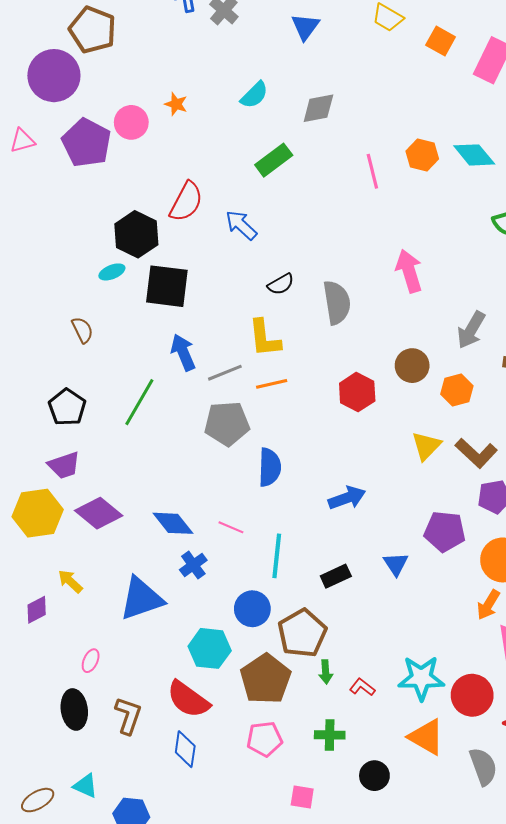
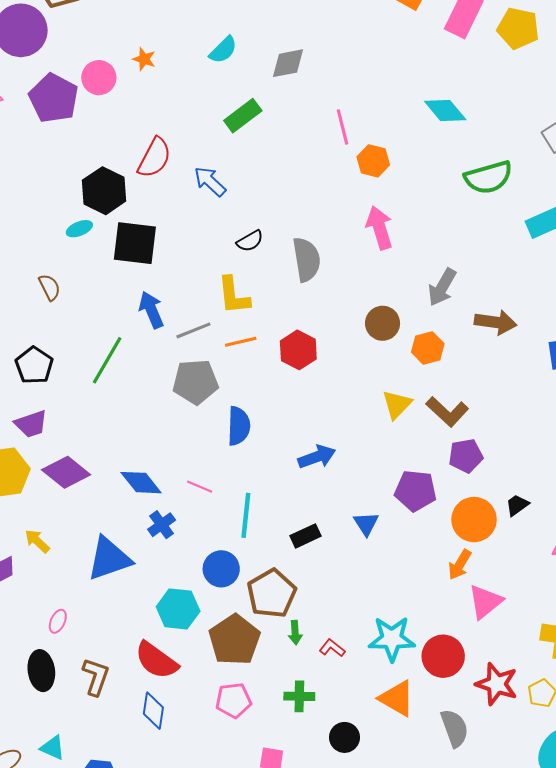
orange hexagon: (422, 155) -> (373, 161), moved
red hexagon: (357, 392) -> (298, 350), moved

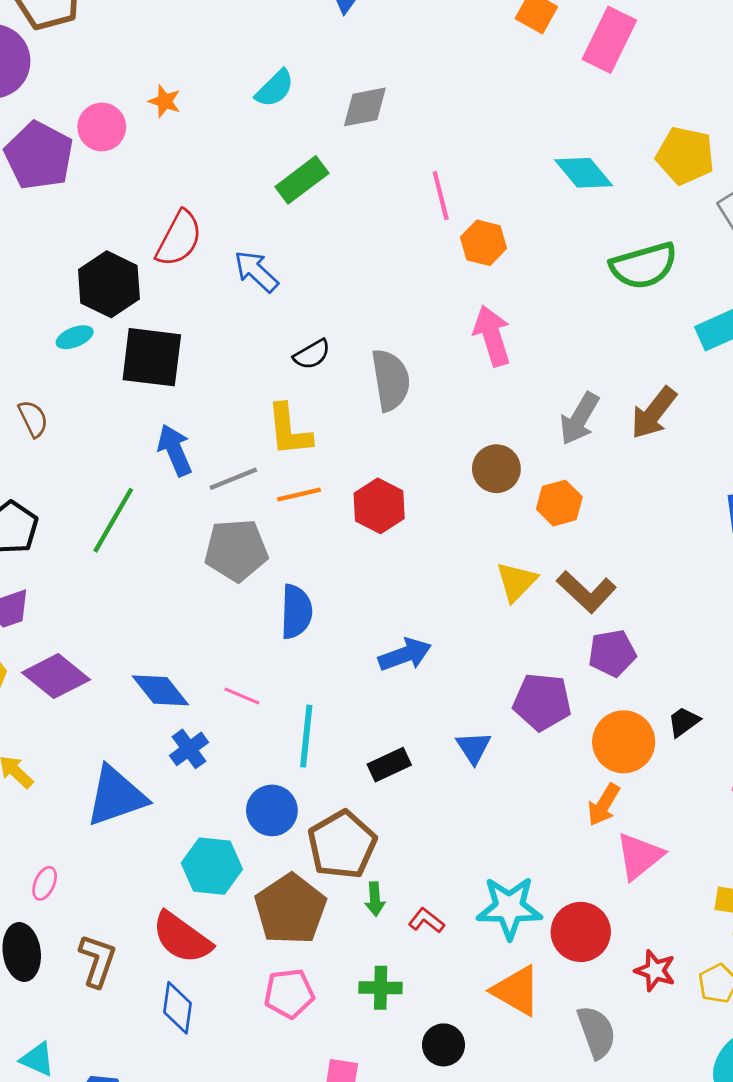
yellow pentagon: (518, 28) -> (685, 156), moved
brown arrow: (496, 322) -> (654, 413), moved, turned 120
red star: (497, 684) -> (655, 971), size x0.7

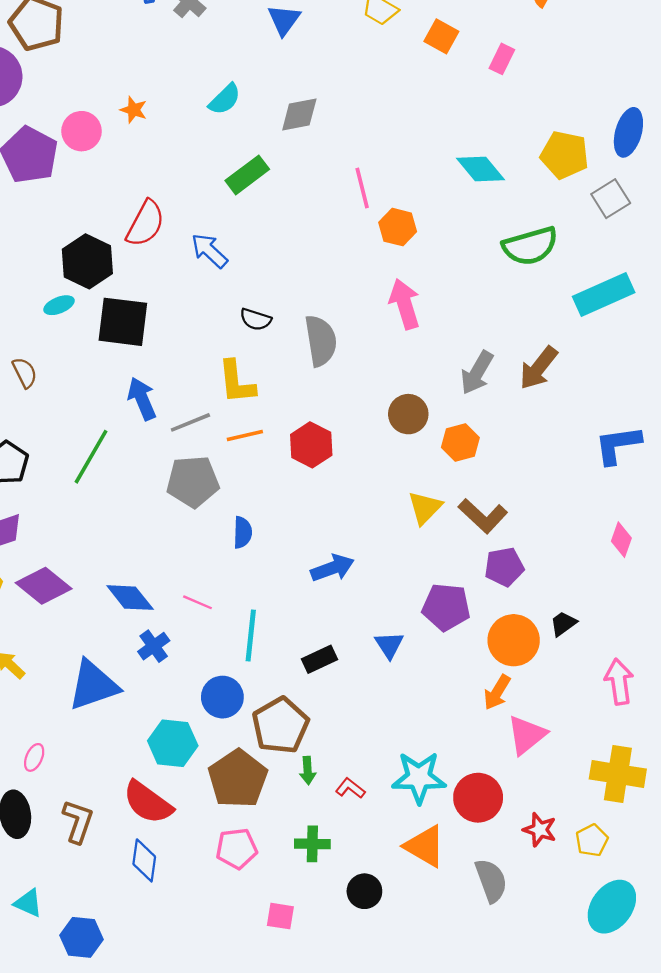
pink rectangle: (609, 40) -> (502, 59), size x0.6
black semicircle: (312, 354) -> (256, 319), turned 48
blue semicircle: (296, 612) -> (243, 532), size x0.7

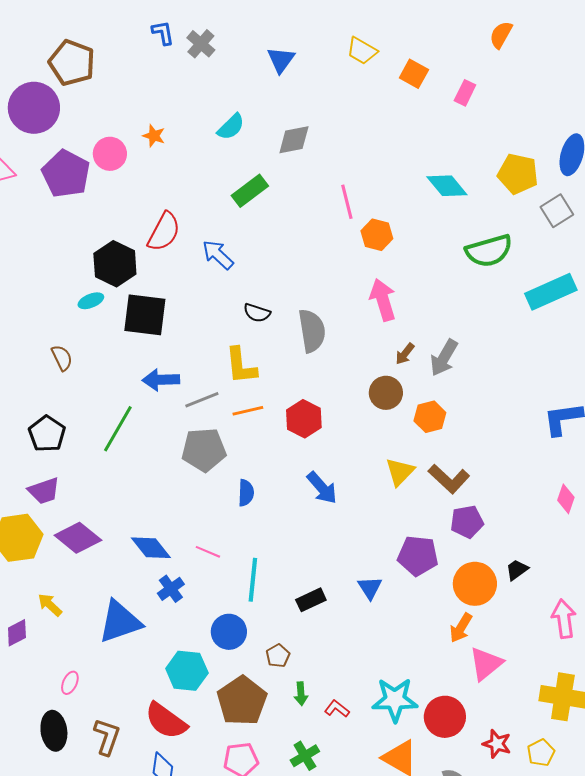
brown arrow: (538, 368) -> (405, 354), moved, size x0.6
blue arrow: (142, 399) -> (161, 380), turned -69
blue arrow: (332, 568) -> (322, 488), moved, turned 69
brown pentagon: (280, 725) -> (278, 656), size x0.5
green cross: (312, 844) -> (305, 756), turned -32

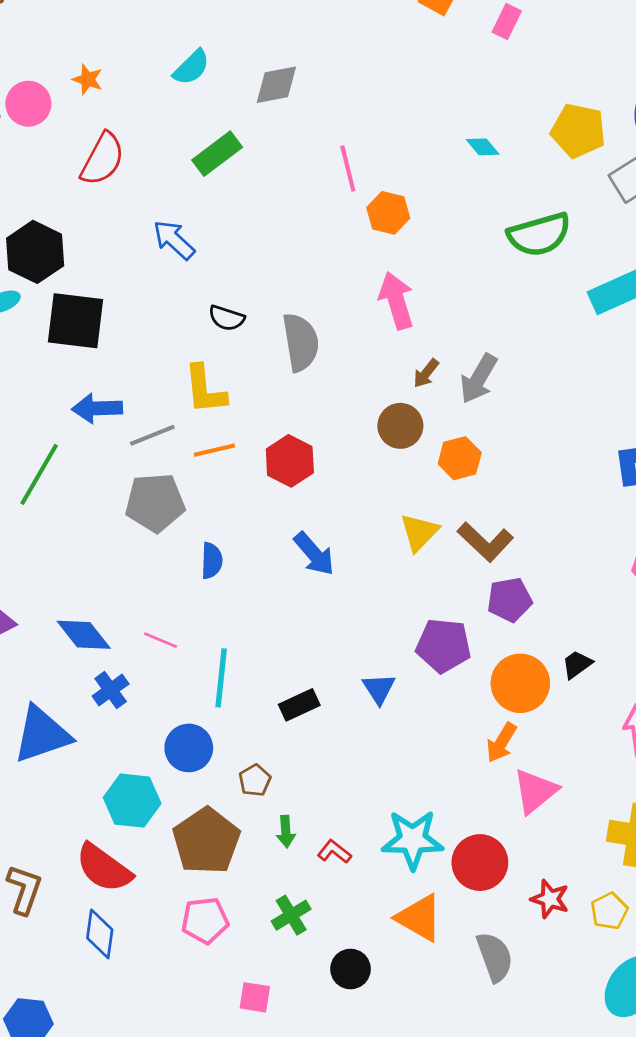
cyan diamond: (447, 186) -> (483, 147), size x0.6
red semicircle: (164, 232) -> (103, 159), moved

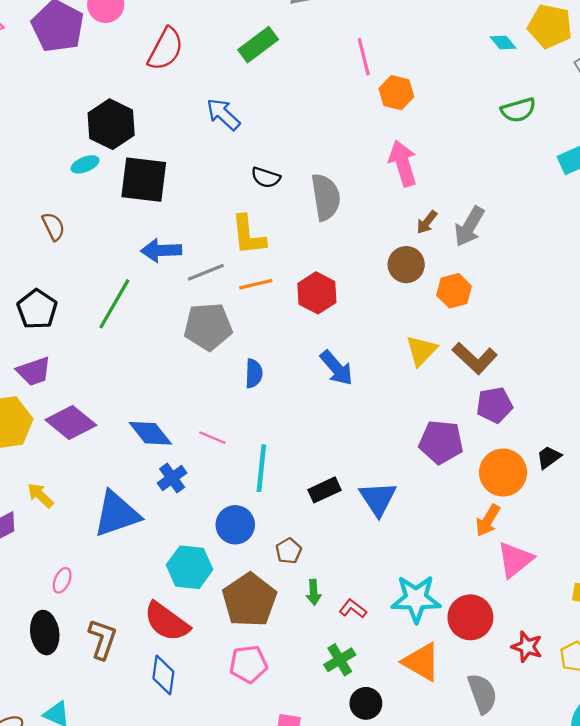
cyan diamond: (483, 147) -> (503, 42), moved
green semicircle: (539, 234) -> (518, 110), size x0.7
blue triangle: (379, 689) -> (378, 499), moved, size x1.4
green cross: (291, 915) -> (340, 660), moved

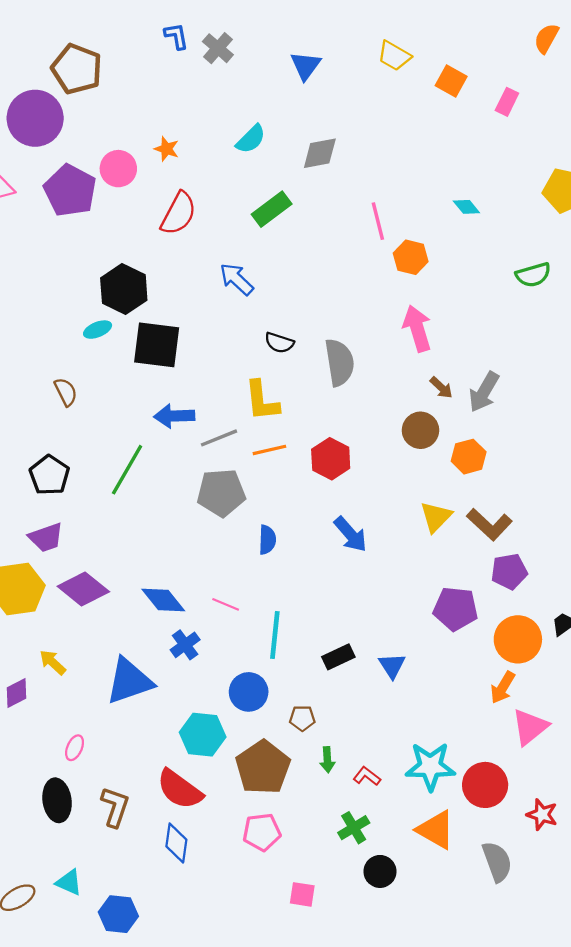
cyan diamond: (503, 42) -> (466, 207), moved
brown arrow: (427, 222) -> (441, 388), turned -85
blue triangle: (378, 499) -> (392, 666), size x0.7
brown pentagon: (289, 551) -> (302, 718), turned 30

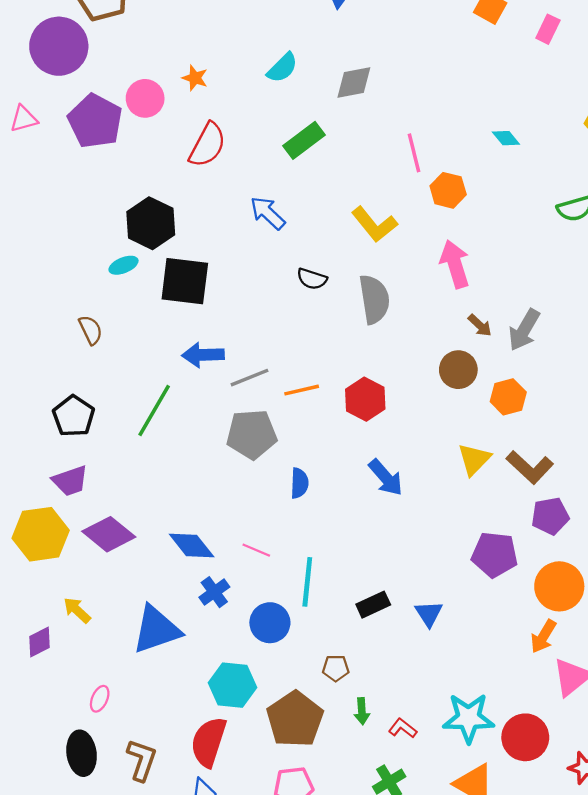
yellow L-shape: (262, 401) -> (374, 224), moved, turned -33
blue circle: (249, 692) -> (270, 623), moved
red semicircle: (180, 789) -> (209, 742), turned 72

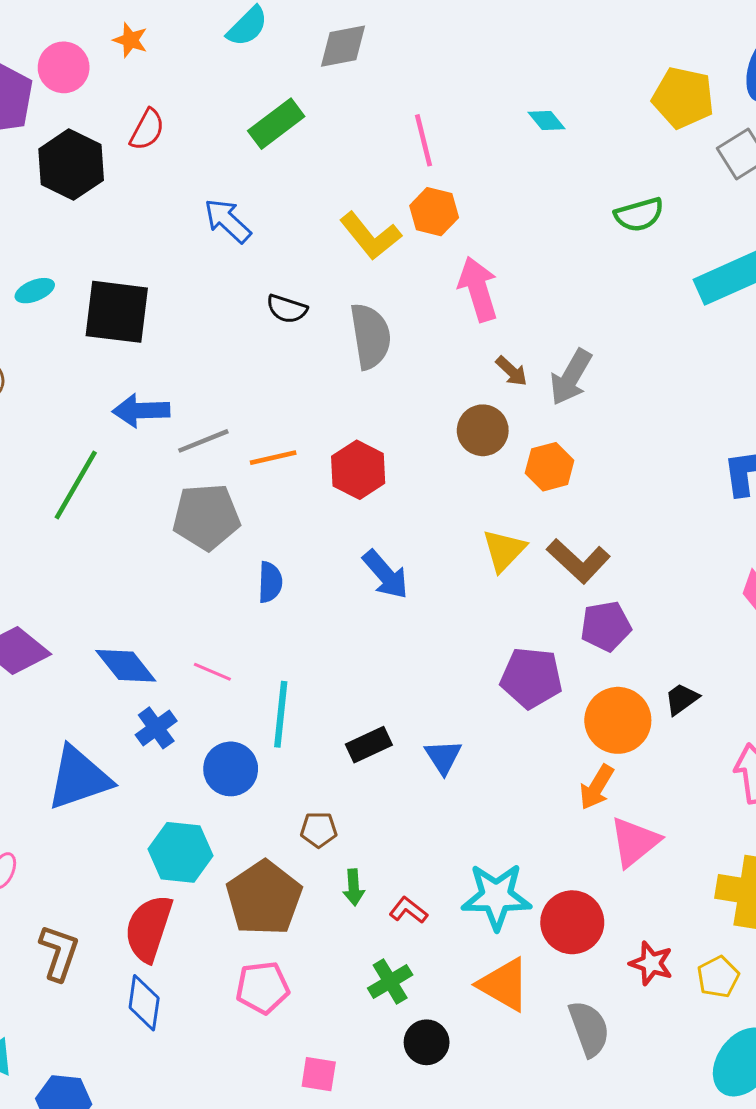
red semicircle: (207, 145) -> (147, 130), size x0.7
orange hexagon: (448, 190) -> (434, 212), moved
black hexagon: (151, 223) -> (71, 165), moved

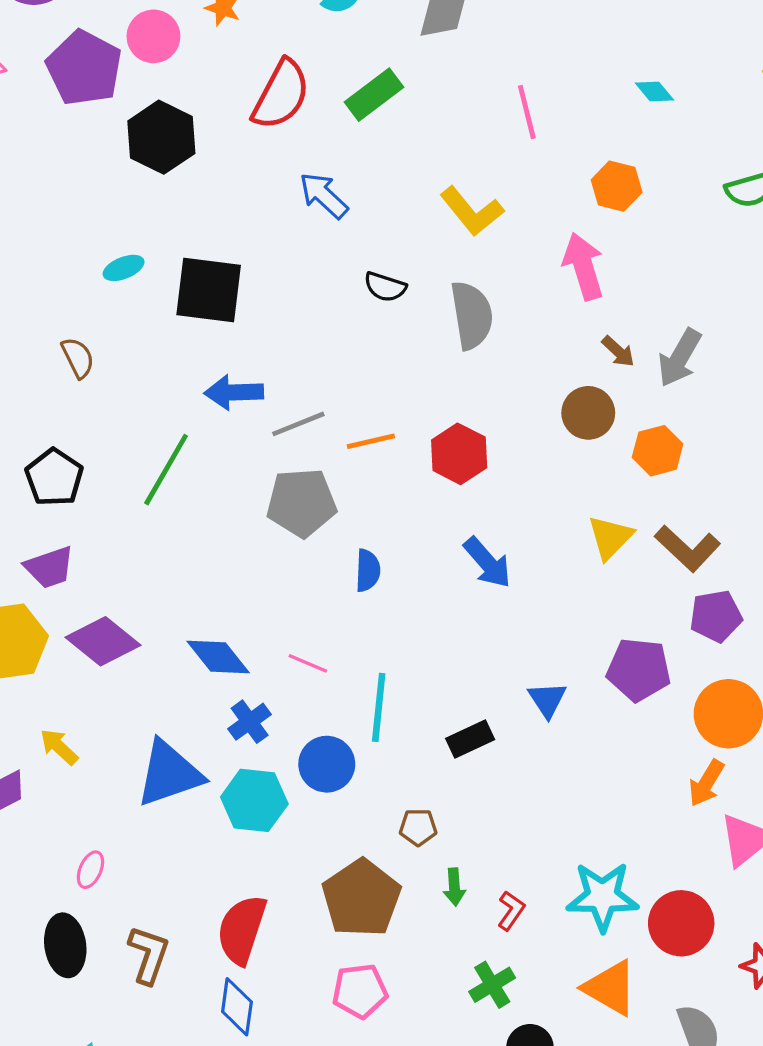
red semicircle: (147, 130) -> (281, 95), moved, size x1.6
orange hexagon: (434, 212) -> (617, 186), moved
blue triangle: (443, 757) -> (547, 700), moved
cyan hexagon: (181, 852) -> (254, 800), moved
red L-shape: (408, 910) -> (511, 911), turned 87

